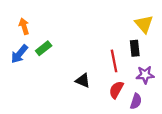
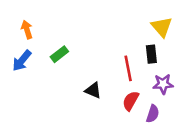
green rectangle: (44, 48) -> (59, 54), moved

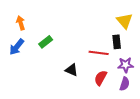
red line: (128, 68) -> (99, 53), turned -72
purple semicircle: (153, 114) -> (125, 84), moved

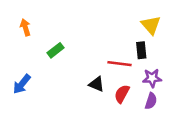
blue arrow: (17, 47) -> (22, 84), moved
black triangle: (72, 70) -> (97, 84), moved

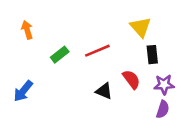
yellow triangle: (151, 25) -> (141, 27), moved
red line: (120, 64) -> (97, 51), moved, turned -30
red semicircle: (122, 94) -> (131, 79), moved, turned 114

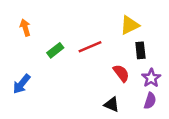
yellow triangle: (141, 27) -> (130, 25), turned 45
purple star: (164, 85) -> (151, 78), turned -30
black triangle: (104, 91) -> (112, 104), moved

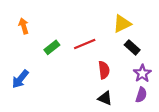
black rectangle: (140, 50) -> (132, 47), turned -42
red semicircle: (121, 73) -> (104, 70), moved, turned 30

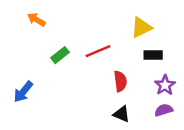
orange arrow: (24, 26) -> (36, 20), moved, turned -42
black rectangle: (132, 47) -> (153, 55), turned -42
purple semicircle: (141, 95) -> (164, 110), turned -126

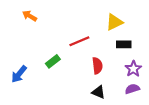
green rectangle: (60, 55) -> (53, 61), moved

